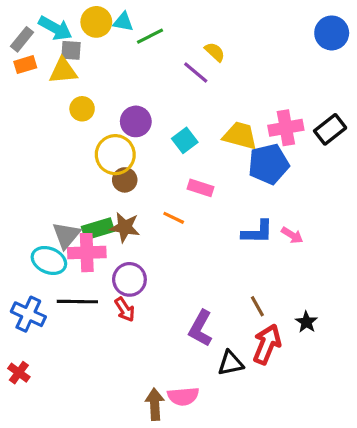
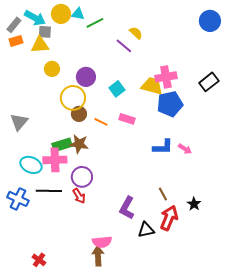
pink cross: (286, 128) -> (166, 77), moved
orange line: (174, 218) -> (101, 122), moved
gray triangle: (66, 235) -> (19, 122), moved
red cross: (19, 373) -> (39, 260), moved
pink semicircle: (183, 396) -> (102, 242), moved

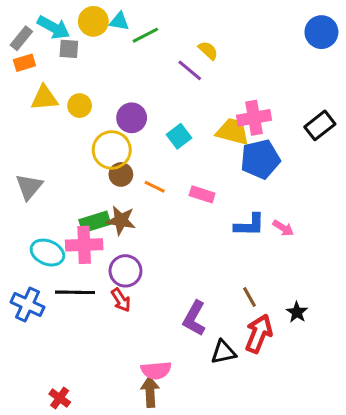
yellow triangle: (40, 45) -> (44, 98), moved
pink rectangle: (127, 119) -> (202, 194), moved

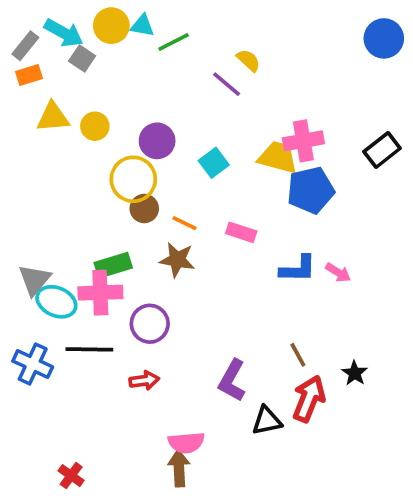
gray square: (69, 49) -> (82, 59), turned 30
gray triangle: (29, 187) -> (35, 280), moved
brown star: (121, 220) -> (177, 260), moved
red arrow: (121, 300) -> (144, 380), moved, turned -65

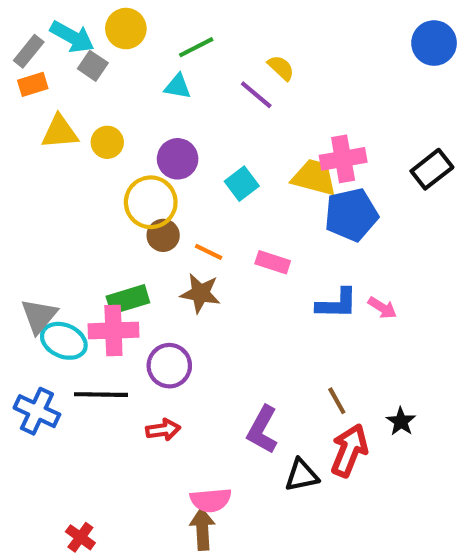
cyan triangle: (142, 26) -> (178, 86), moved

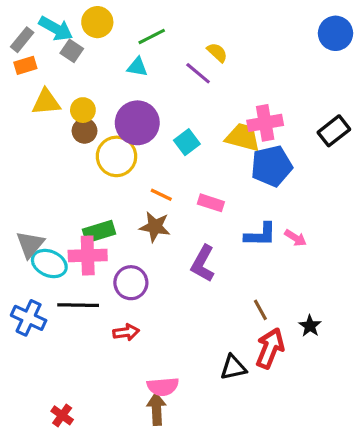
purple circle: (178, 159) -> (137, 123), size x1.4
brown circle: (163, 235) -> (85, 131), moved
purple L-shape: (262, 430) -> (203, 264), moved

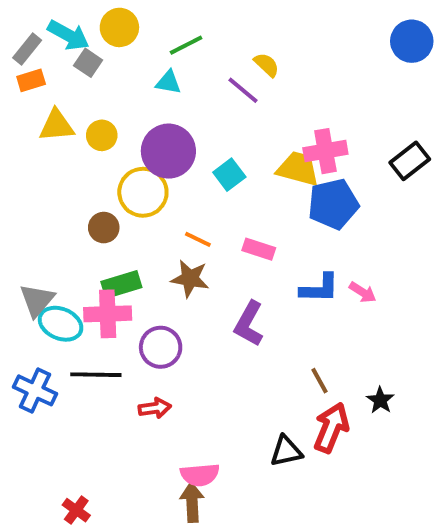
brown circle: (85, 131) -> (104, 228), moved

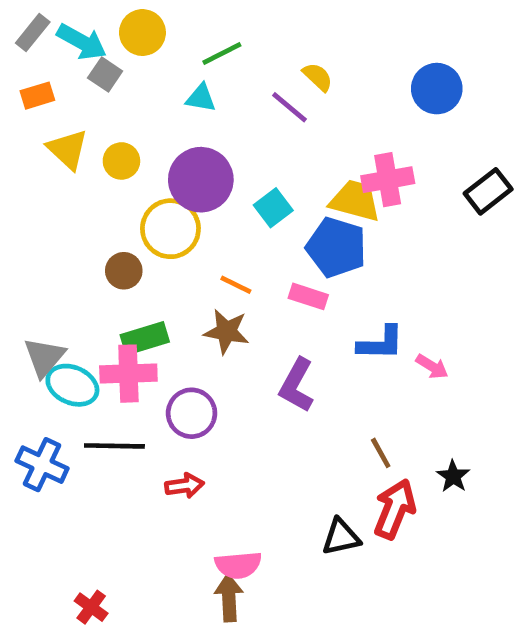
blue circle: (412, 41) -> (437, 89), moved
gray rectangle: (27, 49) -> (33, 33), moved
yellow triangle: (57, 126) -> (68, 149), turned 48
blue pentagon: (333, 204) -> (336, 247), moved, turned 30
pink arrow: (363, 292) -> (432, 367), moved

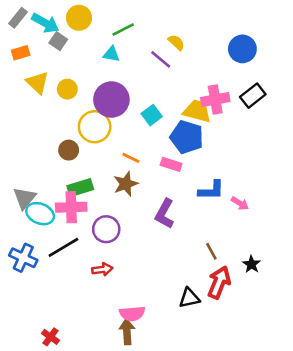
black rectangle: (488, 191) -> (253, 96), moved
brown star: (227, 331) -> (126, 184), turned -30
black line: (114, 446) -> (63, 247), turned -32

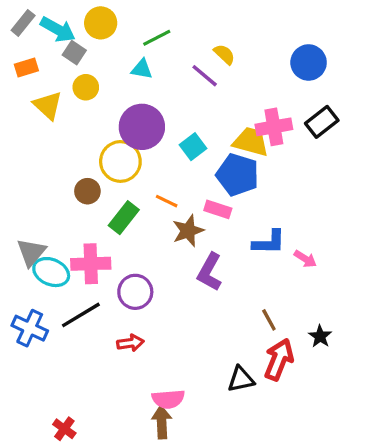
yellow circle: (67, 89) -> (86, 87), moved
brown star: (126, 184) -> (188, 231), moved
green rectangle: (80, 188) -> (124, 218), moved, turned -35

